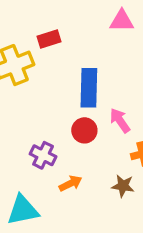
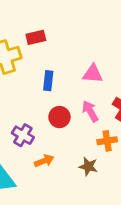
pink triangle: (122, 21) -> (93, 74), moved
blue rectangle: (89, 88) -> (48, 81), moved, size x0.6

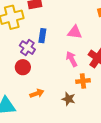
red circle: (59, 117) -> (23, 67), moved
purple cross: (23, 135) -> (27, 48), moved

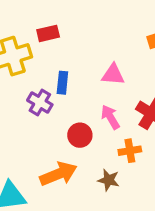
red circle: (23, 67) -> (80, 135), moved
orange arrow: (37, 93) -> (58, 174), size x1.6

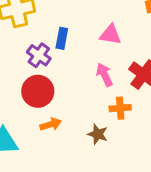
red circle: (80, 135) -> (38, 91), moved, size x1.4
orange arrow: (58, 174) -> (51, 124), size x0.6

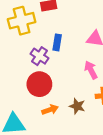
brown star: (98, 134) -> (77, 106), moved

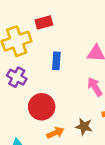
purple cross: (40, 56) -> (17, 77), moved

